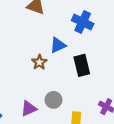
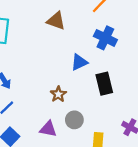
brown star: (39, 62) -> (58, 94), moved
purple triangle: (29, 109) -> (48, 129), turned 35

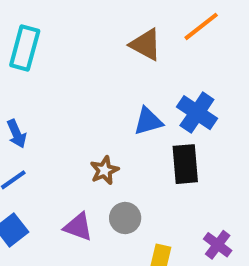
brown triangle: (56, 21) -> (146, 45), moved
blue cross: (105, 38) -> (197, 113), moved

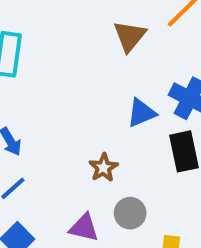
brown triangle: (146, 45) -> (130, 36), turned 48

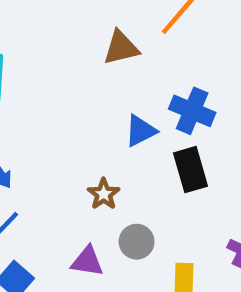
brown triangle: (130, 36) -> (121, 48), turned 42

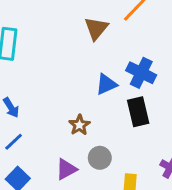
brown triangle: (121, 48) -> (96, 28), turned -40
purple triangle: (87, 261) -> (66, 169), turned -40

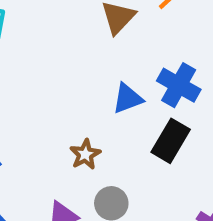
black rectangle: (138, 112) -> (171, 141), turned 40

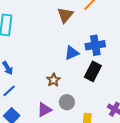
blue cross: (179, 85) -> (95, 45), turned -36

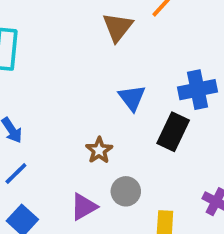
blue cross: (95, 45) -> (198, 90), moved
blue triangle: (72, 53) -> (132, 98), turned -42

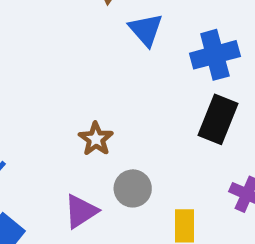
blue triangle: (132, 98) -> (146, 30), moved
black rectangle: (173, 132) -> (218, 119), moved

